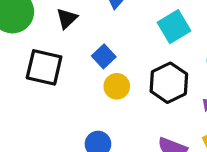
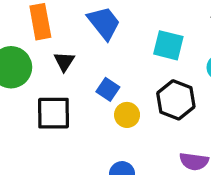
cyan square: (174, 27) -> (168, 45), turned -32

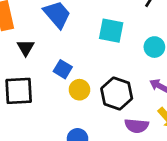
black hexagon: (176, 100) -> (117, 94), moved

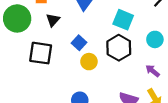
black hexagon: (117, 94) -> (119, 48), moved

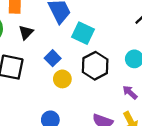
cyan square: (123, 20) -> (83, 33), moved

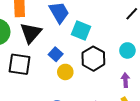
black triangle: (26, 32) -> (31, 33), size x1.6
purple arrow: (130, 92) -> (125, 80), turned 48

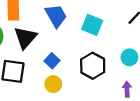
cyan square: (81, 31) -> (92, 25), moved
yellow circle: (65, 72) -> (53, 84), moved

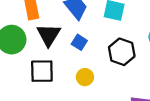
blue square: (52, 61) -> (79, 42), moved

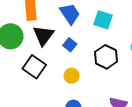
black square: (42, 71) -> (34, 67), turned 30

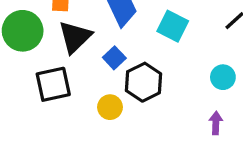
black hexagon: (106, 57) -> (144, 82), moved
black square: (34, 67) -> (53, 84), turned 35

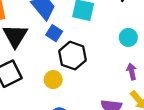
blue square: (114, 58) -> (54, 33), moved

